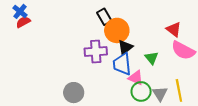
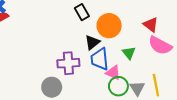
orange circle: (117, 30) -> (109, 26), moved
black triangle: (125, 47) -> (92, 42), moved
purple cross: (96, 51) -> (68, 63), moved

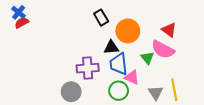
black triangle: (92, 42) -> (111, 47), turned 35
pink semicircle: (160, 45) -> (163, 49), moved
green circle: (118, 86) -> (119, 91), moved

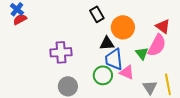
pink semicircle: (163, 49) -> (157, 45), turned -90
purple cross: (88, 68) -> (61, 52), moved
green circle: (119, 91) -> (103, 75), moved

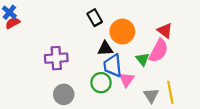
pink triangle: (127, 72) -> (127, 79), turned 42

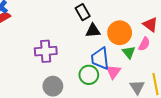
orange circle: (122, 32) -> (120, 33), moved
black triangle: (105, 49) -> (93, 31), moved
pink semicircle: (159, 51) -> (144, 44), size x0.6

